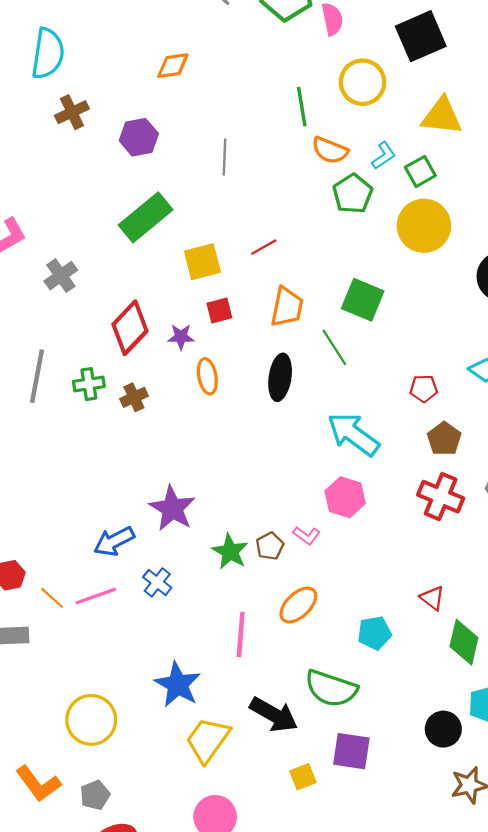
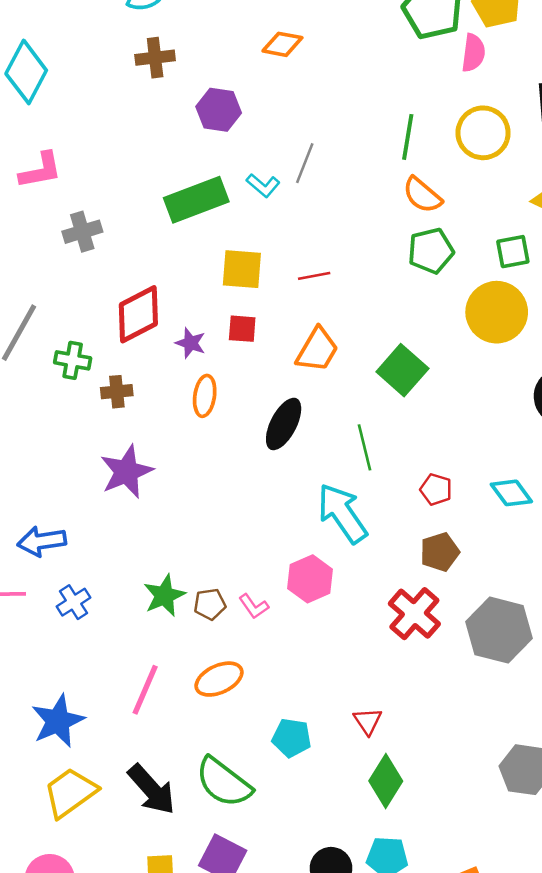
cyan L-shape: (384, 156) -> (263, 185), moved, turned 56
green line: (334, 347) -> (364, 447), moved
purple star: (172, 509) -> (126, 472), moved

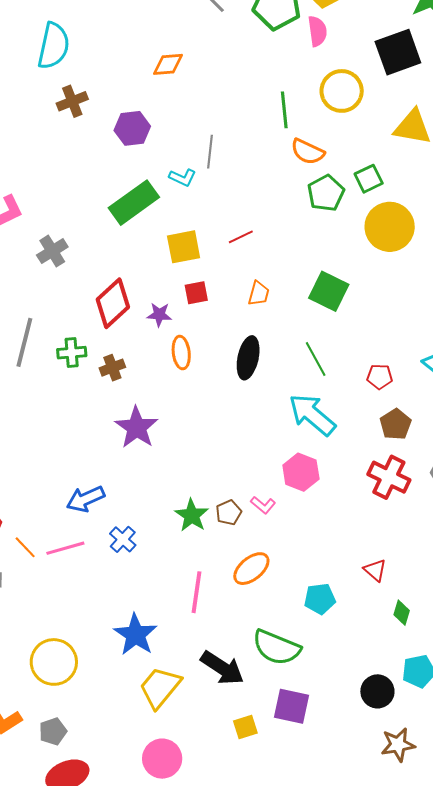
green square: (513, 252) -> (369, 179), moved
orange trapezoid: (317, 350) -> (259, 293), size x0.7
green diamond: (386, 781) -> (402, 613), size x0.6

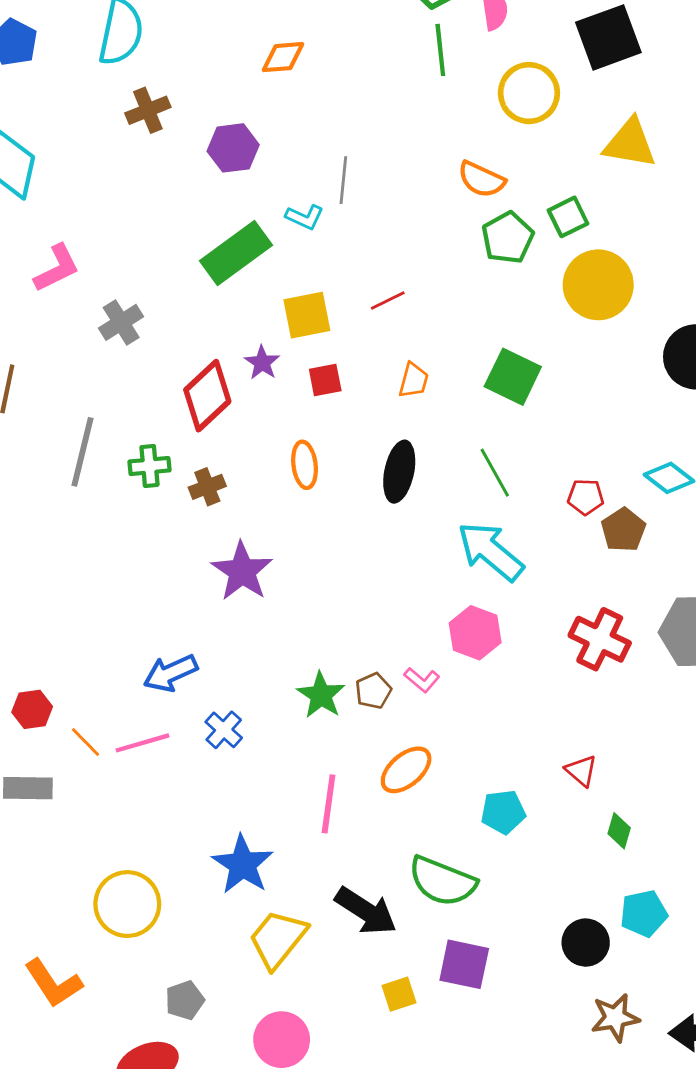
green line: (284, 110) -> (440, 50), moved
purple star: (159, 315) -> (262, 363), moved, turned 30
brown pentagon: (396, 424) -> (623, 530), moved
gray pentagon: (53, 731) -> (185, 1000), moved

